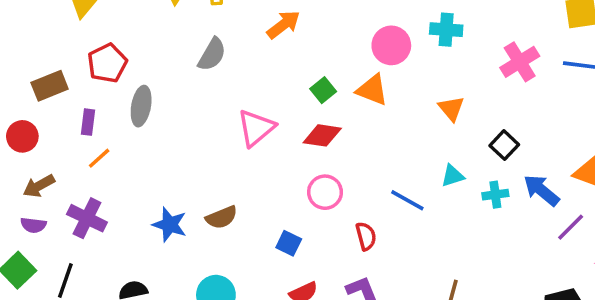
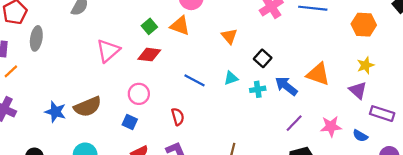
pink circle: (325, 192) -> (139, 94), moved
blue line: (407, 200) -> (195, 80), moved
brown semicircle: (222, 217) -> (88, 107), size x1.4
purple line: (571, 227) -> (294, 123), moved

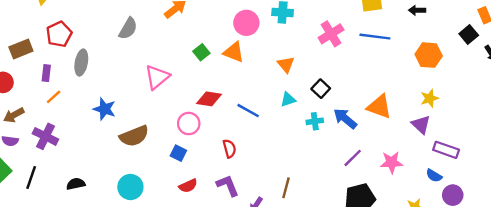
red diamond: (149, 55) -> (209, 99), moved
cyan triangle: (231, 78) -> (288, 99), moved
blue star: (55, 112) -> (105, 109), moved
blue semicircle: (360, 136) -> (434, 176), moved

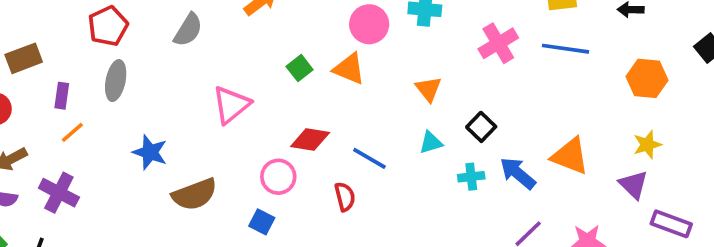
red pentagon: (59, 34) -> (108, 26), moved
red semicircle: (229, 149) -> (345, 197), moved

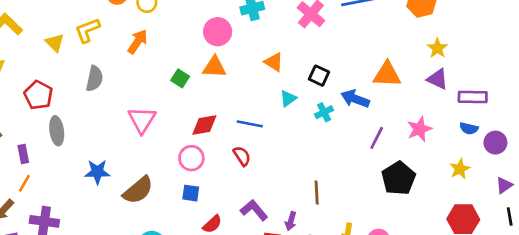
orange line: (72, 132) -> (24, 183), moved

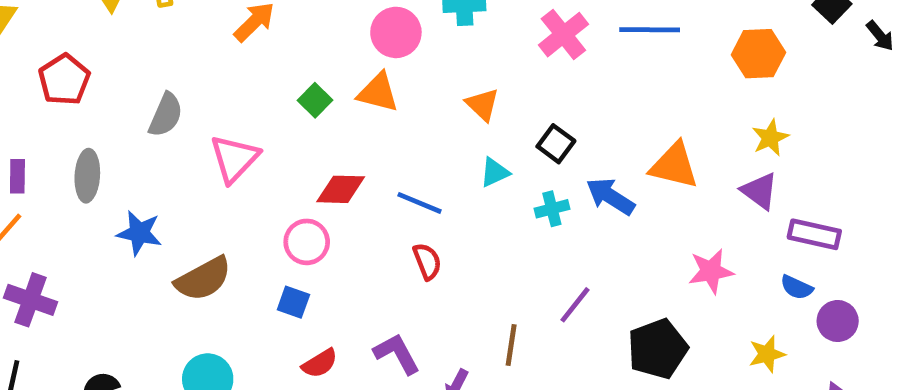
gray semicircle: (94, 79) -> (166, 115), moved
gray ellipse: (57, 131) -> (87, 176), moved
purple line: (377, 138) -> (575, 305), moved
red semicircle: (242, 156) -> (427, 261), moved

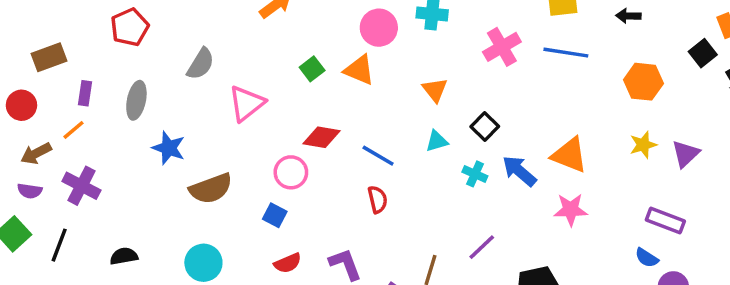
purple triangle: (760, 191) -> (686, 154), moved, turned 32
cyan cross: (552, 209) -> (475, 174), turned 30
pink star: (711, 271) -> (571, 210), moved

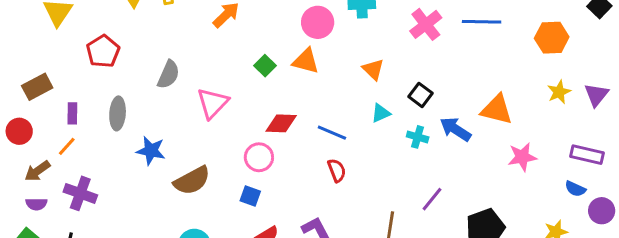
pink star: (571, 210) -> (522, 157), moved

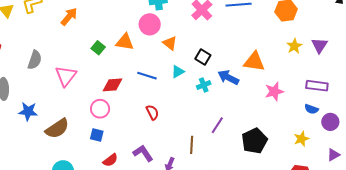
pink circle: (318, 22) -> (150, 24), moved
blue line: (332, 133) -> (147, 76), moved
cyan cross: (418, 137) -> (204, 85), turned -32

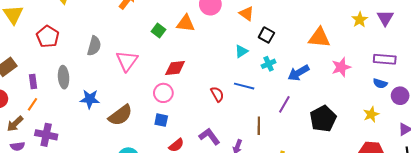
orange triangle: (170, 43) -> (246, 14), moved
blue line: (147, 76) -> (244, 86), moved
blue arrow: (228, 77) -> (298, 73), moved, turned -55

